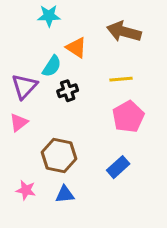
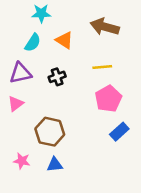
cyan semicircle: (52, 66) -> (33, 43), moved
purple triangle: (24, 86) -> (21, 73), turned 35
blue rectangle: (118, 167) -> (119, 132), moved

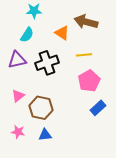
orange triangle: (64, 40) -> (62, 33), moved
black cross: (57, 77) -> (47, 63), size x1.6
pink triangle: (16, 104) -> (18, 96), moved

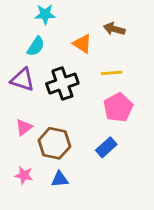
brown arrow: (86, 22) -> (114, 29), size x0.7
purple triangle: (17, 60) -> (23, 80), turned 30
blue rectangle: (98, 108) -> (106, 147), moved

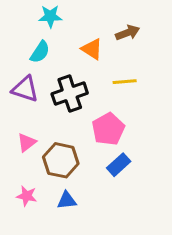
brown arrow: (114, 29) -> (128, 33), turned 144
pink pentagon: (118, 107) -> (108, 129), moved

